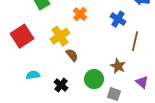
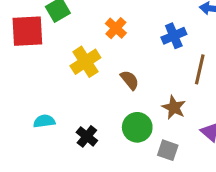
blue cross: (118, 19) -> (174, 36), turned 35
red square: (22, 36) -> (27, 31), moved, turned 30
brown semicircle: (72, 55) -> (130, 80), moved

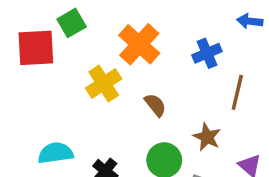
orange cross: (116, 28) -> (139, 44), size x1.6
cyan semicircle: (44, 121) -> (56, 153), size x1.4

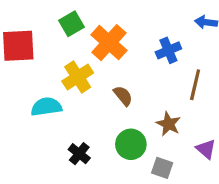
green square: (72, 23) -> (71, 24), moved
cyan semicircle: (56, 153) -> (46, 107), moved

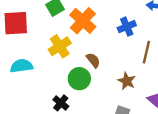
cyan semicircle: (46, 107) -> (21, 66), moved
green circle: (131, 144) -> (79, 79), moved

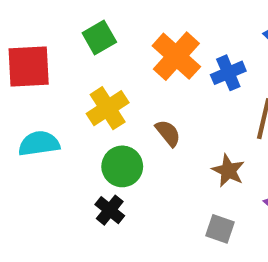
orange cross: (83, 21) -> (176, 56), moved
green circle: (79, 79) -> (122, 166), moved

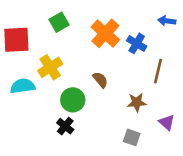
blue cross: (228, 73) -> (137, 43), turned -36
yellow cross: (108, 108) -> (50, 67), moved
brown star: (228, 171) -> (137, 102), turned -30

